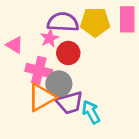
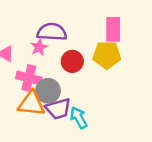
yellow pentagon: (95, 22) -> (107, 55), moved
red circle: (68, 53) -> (72, 61), moved
orange triangle: (41, 97) -> (31, 104), turned 36

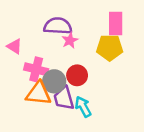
pink star: (39, 47) -> (70, 40), moved
red circle: (72, 61) -> (77, 75), moved
purple trapezoid: (58, 109) -> (64, 98), turned 90

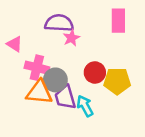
yellow pentagon: (110, 48) -> (117, 81), moved
red circle: (77, 75) -> (95, 73), moved

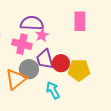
pink cross: (37, 68) -> (22, 44), moved
orange triangle: (39, 92) -> (16, 79), turned -45
purple trapezoid: (65, 97) -> (45, 59), moved

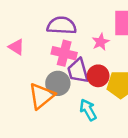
pink star: (42, 35) -> (101, 42), moved
pink cross: (22, 44) -> (64, 53), moved

